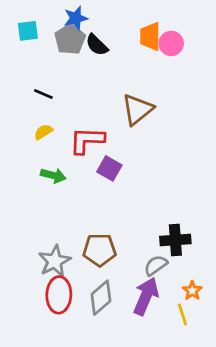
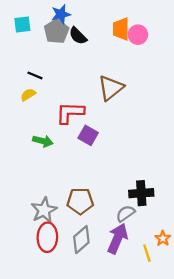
yellow semicircle: (43, 132) -> (28, 95), moved
orange star: (192, 291) -> (163, 238), moved

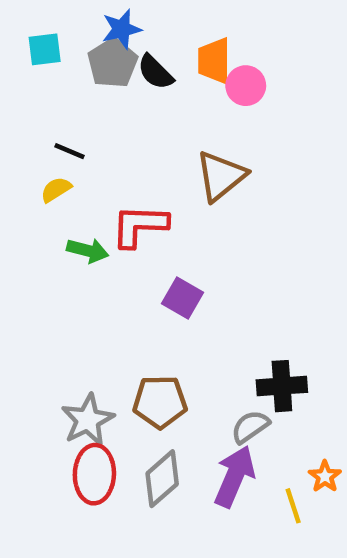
orange trapezoid: (121, 29) -> (214, 61), moved
pink circle: (138, 35) -> (246, 86), moved
purple square: (88, 135) -> (182, 298), moved
green arrow: (43, 141) -> (88, 251), moved

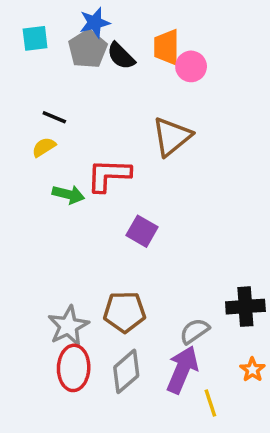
black cross: (282, 386) -> (245, 307), moved
yellow line: (293, 506) -> (210, 403), moved

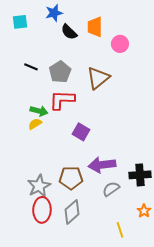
gray pentagon: (88, 49) -> (60, 72), moved
pink circle: (191, 66) -> (120, 44), moved
yellow semicircle: (44, 147) -> (35, 124), moved
purple arrow: (182, 370) -> (102, 165), moved, turned -120

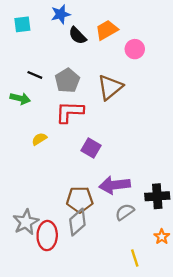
orange trapezoid: (95, 27) -> (107, 30), turned 60
green arrow: (39, 111) -> (20, 99), moved
gray star: (39, 186) -> (26, 222), moved
gray diamond: (72, 212) -> (77, 222), moved

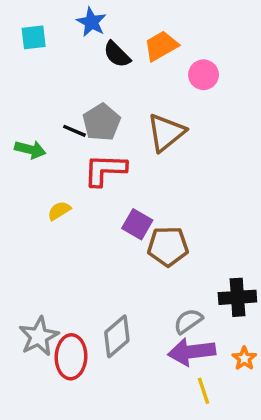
blue star: (61, 14) -> (91, 22), turned -30
black line: (35, 75) -> (74, 131), moved
purple arrow: (115, 185) -> (192, 352), moved
brown pentagon: (80, 200) -> (168, 246), moved

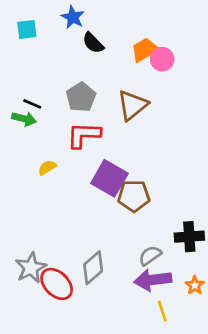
orange trapezoid: (161, 46) -> (145, 50), moved
black line: (74, 131) -> (32, 104), moved
purple square: (137, 224) -> (109, 178), size x1.5
red ellipse: (71, 357) -> (57, 284), turned -48

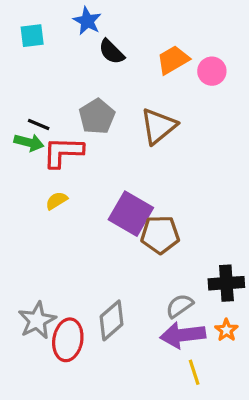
pink circle: (162, 59) -> (212, 71), moved
red L-shape: (84, 135) -> (63, 152), moved
red ellipse: (57, 284) -> (68, 340), turned 56
orange star: (195, 285) -> (226, 330), moved

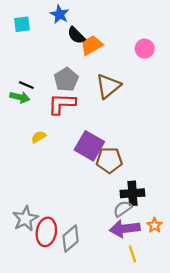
orange trapezoid: (173, 60) -> (92, 45), moved
red L-shape: (63, 152) -> (62, 104), moved
black cross: (226, 283) -> (132, 193), moved
gray diamond: (112, 320) -> (71, 239), moved

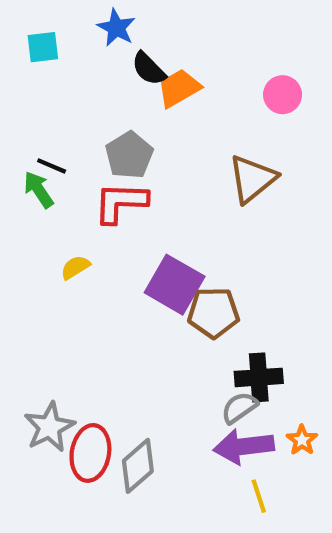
brown triangle: (108, 86) -> (252, 179), moved
green arrow: (20, 97) -> (39, 190), turned -138

